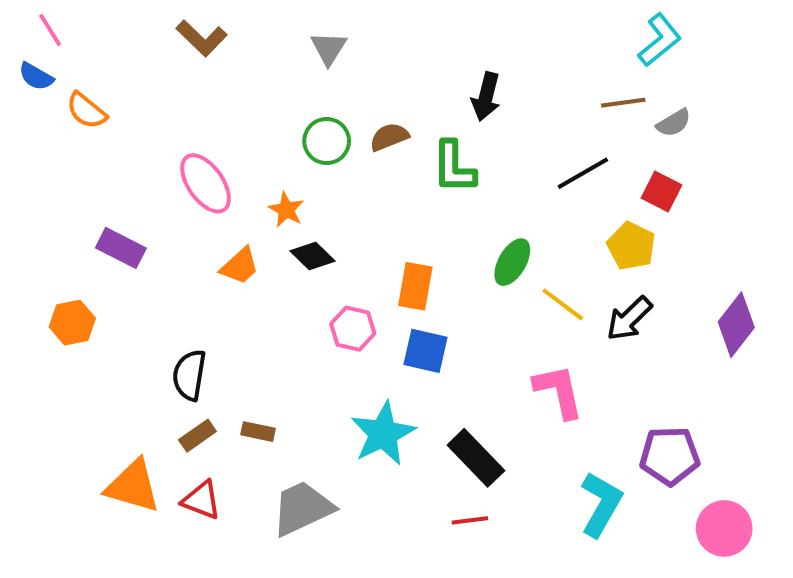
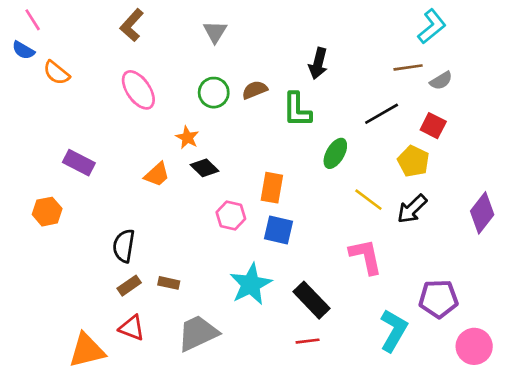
brown L-shape: (202, 38) -> (132, 25), turned 88
pink ellipse: (206, 183) -> (138, 90), moved
green ellipse: (512, 262) -> (335, 153), moved
orange triangle: (133, 486) -> (87, 350), moved, turned -30

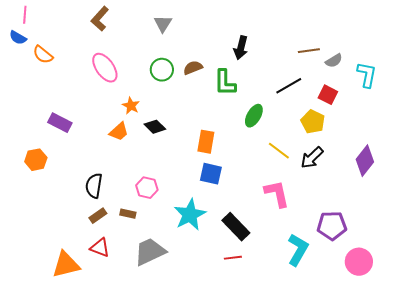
pink line: (33, 20) -> (25, 15), turned 36
cyan L-shape: (432, 26) -> (367, 75), moved, turned -40
orange star: (187, 137) -> (131, 106), moved
pink hexagon: (231, 215) -> (147, 188), moved

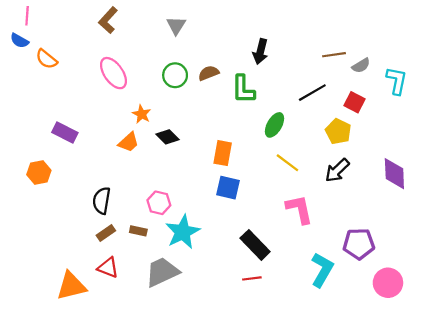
yellow line: (279, 151) -> (287, 163), moved
purple diamond: (365, 161) -> (394, 174), turned -40
cyan star: (190, 215) -> (183, 232), moved

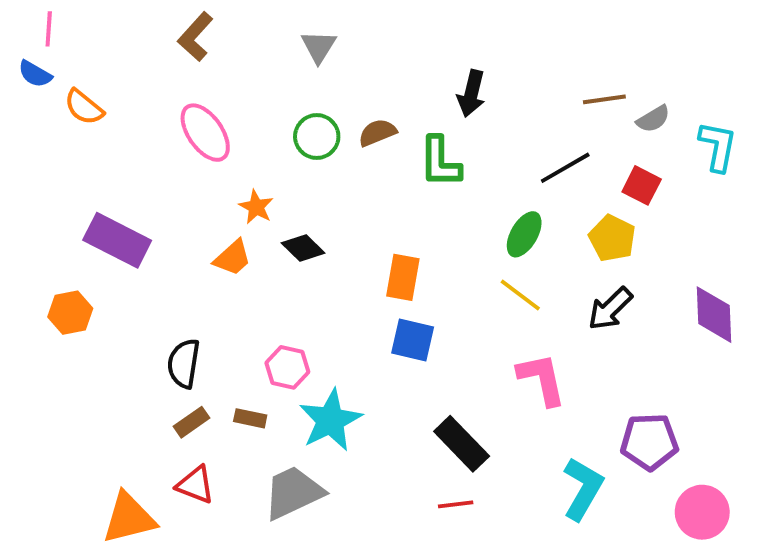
green ellipse: (274, 125) -> (524, 234), moved
purple rectangle: (65, 133) -> (117, 240), size x1.4

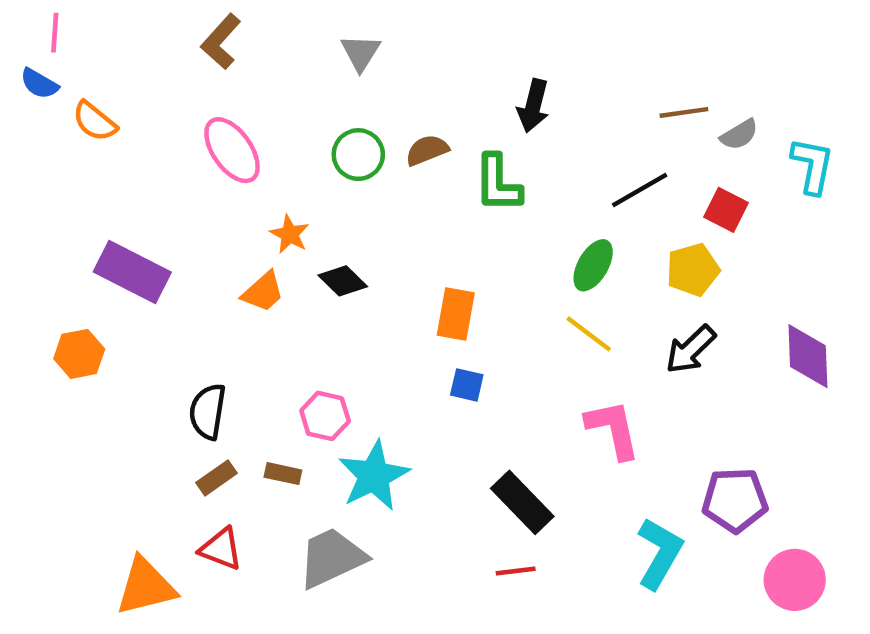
yellow pentagon: (612, 238) -> (693, 270), turned 30
blue square: (413, 340) -> (467, 385), size x0.7

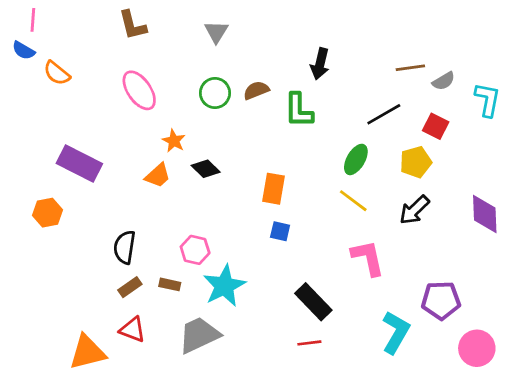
brown L-shape: (221, 42) -> (133, 25), turned -56

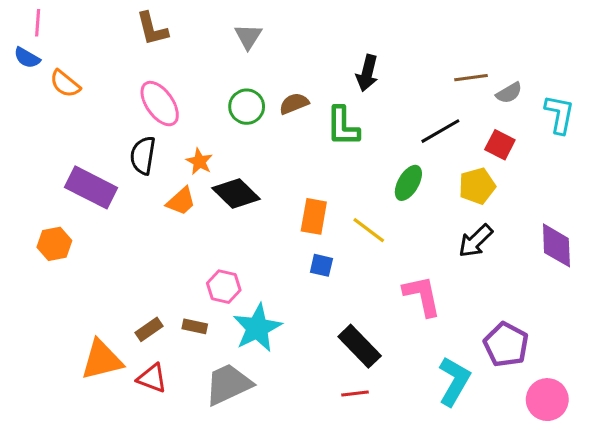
black diamond: (206, 169) -> (236, 194), size x1.4
yellow line: (353, 201) -> (369, 230), moved
black semicircle: (125, 247) -> (143, 155), moved
purple pentagon: (441, 300) -> (506, 345), turned 30
orange triangle: (87, 352) -> (102, 360), moved

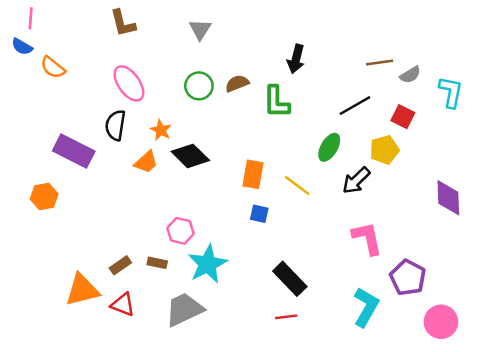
black arrow: (476, 241) -> (356, 180), moved
pink L-shape: (422, 296) -> (367, 238), moved

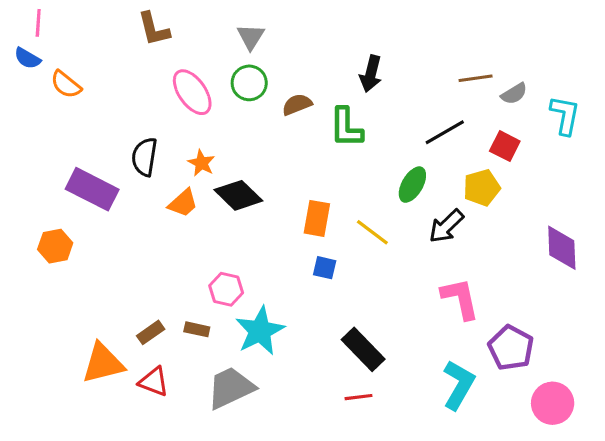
pink ellipse: (129, 83) -> (192, 92), moved
green circle: (199, 86) -> (249, 83), moved

